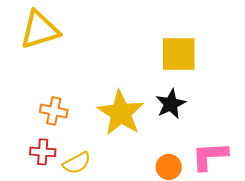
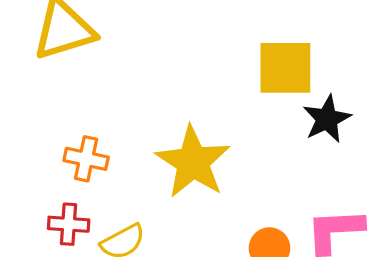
black star: (171, 104) -> (327, 119), moved

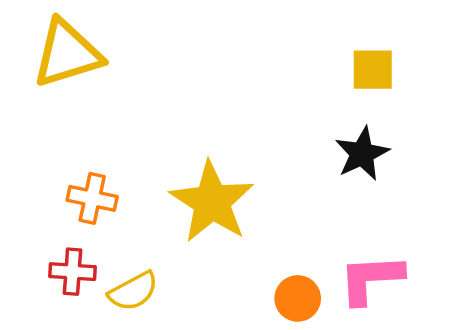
yellow square: (285, 68) -> (373, 70), moved, size x0.7

